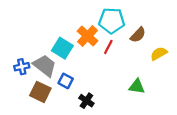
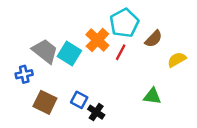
cyan pentagon: (112, 21) -> (124, 23), turned -30
gray trapezoid: (45, 66) -> (45, 51), moved
blue square: (66, 81) -> (79, 100), moved

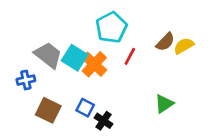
cyan pentagon: (124, 23) -> (111, 27), moved
orange cross: (97, 40) -> (94, 64), moved
yellow semicircle: (177, 60) -> (184, 46), moved
green triangle: (152, 96) -> (164, 104), turned -42

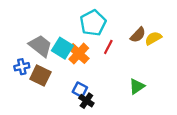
blue square: (85, 108) -> (80, 90), moved
brown square: (48, 110) -> (40, 75), moved

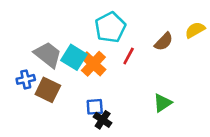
yellow semicircle: (153, 38) -> (195, 30), moved
blue square: (80, 90) -> (95, 107), turned -32

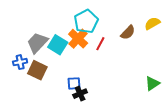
gray trapezoid: (48, 55) -> (37, 43), turned -85
orange cross: (93, 64) -> (78, 39), moved
green triangle: (162, 103) -> (152, 83), moved
black cross: (103, 120) -> (80, 94), turned 32

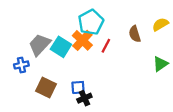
brown semicircle: (128, 33) -> (135, 34), turned 119
brown square: (37, 70) -> (46, 87), moved
green triangle: (152, 83) -> (160, 64), moved

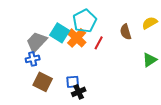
cyan square: (61, 47) -> (60, 33), moved
blue cross: (21, 65) -> (33, 59), moved

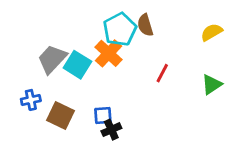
brown semicircle: (126, 32) -> (145, 25), moved
cyan square: (60, 33) -> (77, 65), moved
red line: (99, 43) -> (162, 73), moved
blue cross: (33, 59) -> (31, 100), moved

